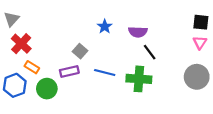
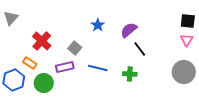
purple semicircle: (138, 32) -> (129, 30), turned 138
red cross: (21, 44) -> (42, 41), moved
green cross: (139, 79) -> (130, 74), size x0.6

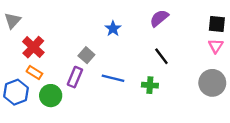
purple semicircle: (129, 30) -> (159, 18), moved
red cross: (42, 41) -> (33, 47), moved
purple rectangle: (65, 67) -> (75, 77), turned -54

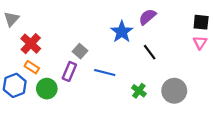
blue star: (113, 29) -> (122, 32), moved, size x1.5
gray circle: (212, 83) -> (174, 91), moved
green cross: (150, 85) -> (139, 91), moved, turned 32

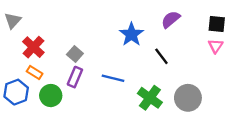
purple semicircle: (147, 17) -> (171, 19), moved
gray square: (80, 51) -> (75, 54), moved
green cross: (139, 91) -> (150, 98), size x1.5

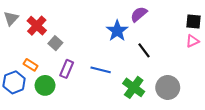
purple semicircle: (171, 19) -> (139, 14), moved
pink triangle: (216, 46) -> (192, 41), turned 32
red cross: (33, 47) -> (37, 26), moved
gray square: (75, 54) -> (55, 43), moved

